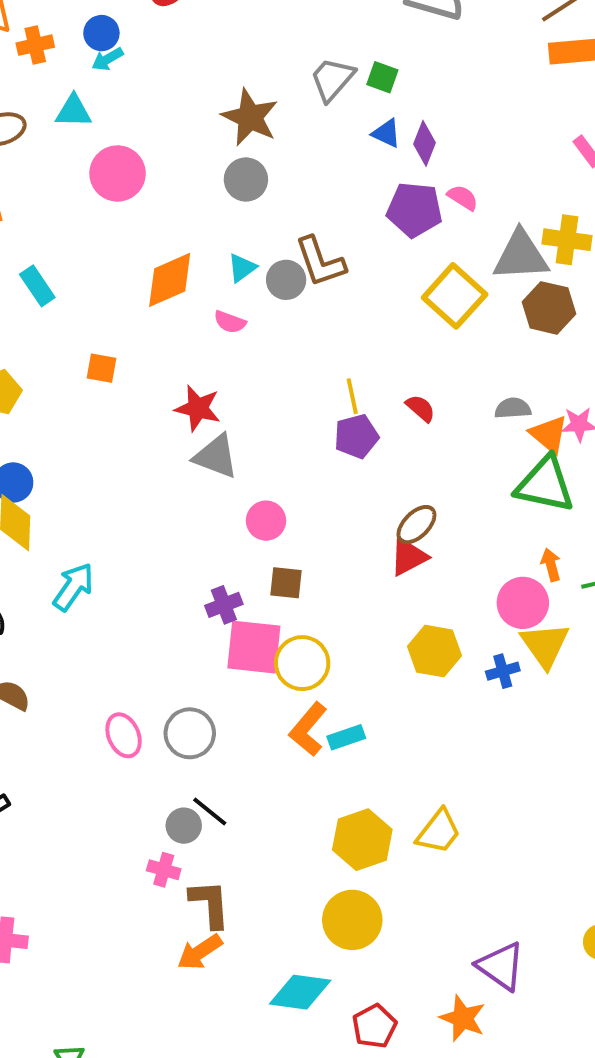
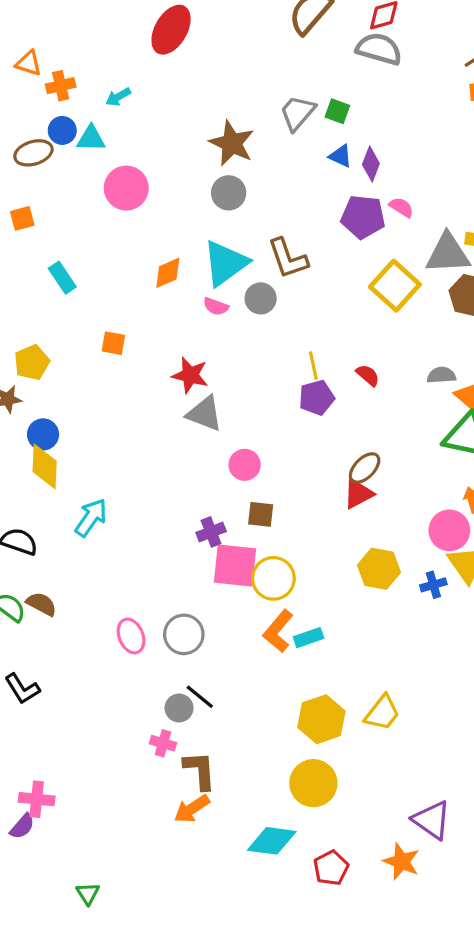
blue circle: (101, 33) -> (62, 130), moved
cyan triangle: (242, 268) -> (225, 263), size x2.0
orange diamond: (170, 280) -> (168, 273), size x0.7
gray circle: (286, 280) -> (261, 298), moved

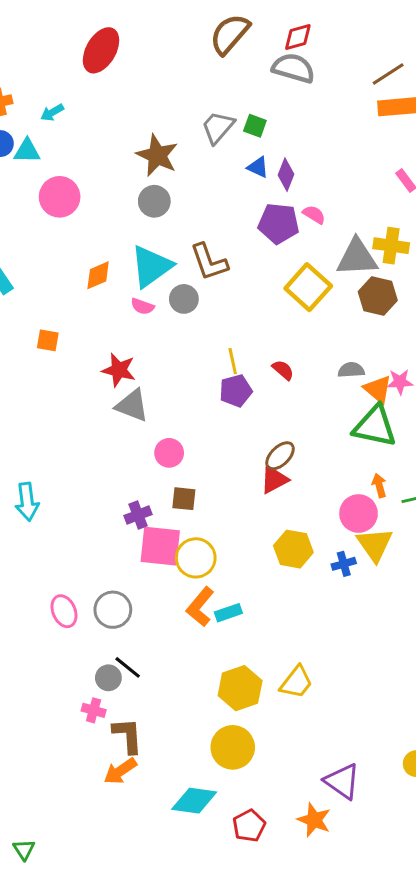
cyan arrow: (91, 518) -> (27, 502), turned 138

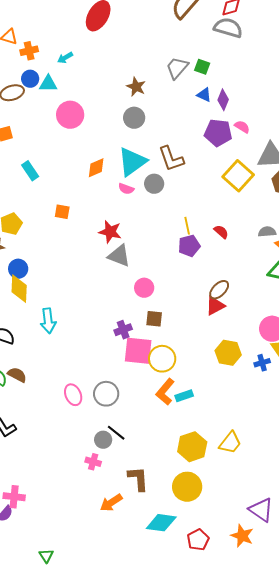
brown star: (157, 155) -> (136, 87), size x0.7
brown L-shape: (128, 736) -> (138, 479), moved

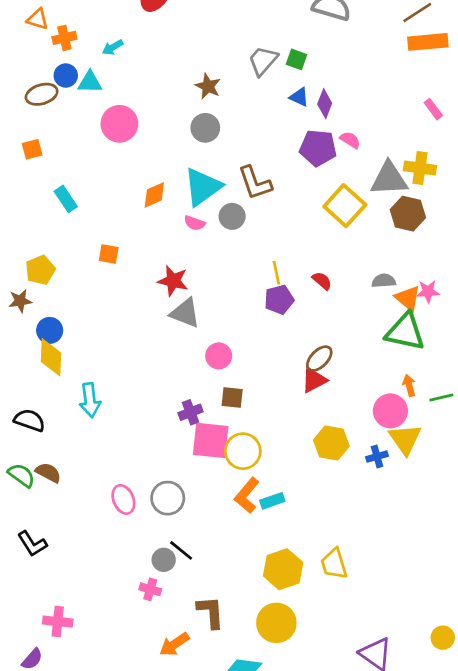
yellow trapezoid: (230, 443) -> (334, 564), turned 125
pink cross: (14, 497) -> (58, 622), moved

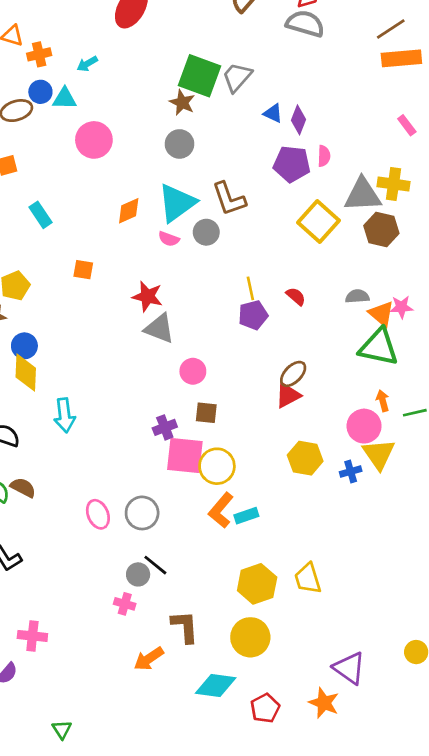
green square: (296, 59) -> (200, 76), moved, size x2.0
pink semicircle: (350, 140) -> (324, 156), turned 60

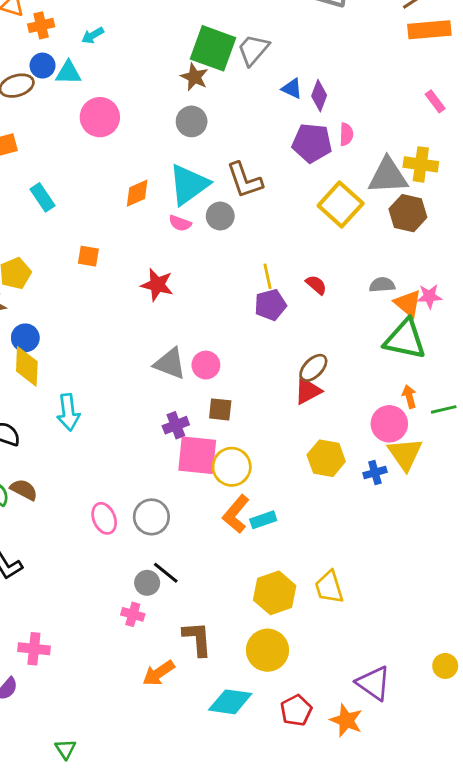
gray triangle: (159, 328) -> (170, 364), moved
red pentagon: (265, 708) -> (296, 710), moved

